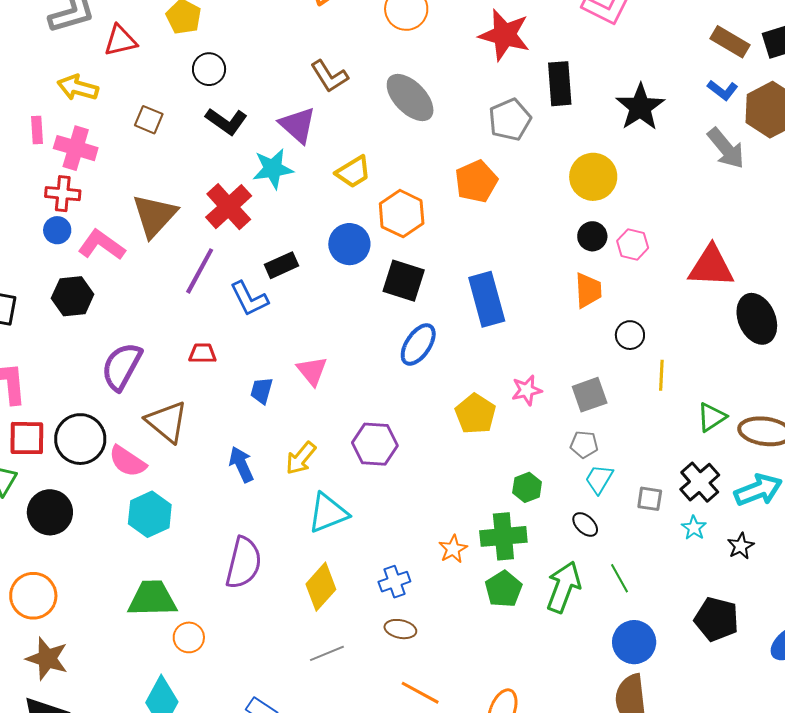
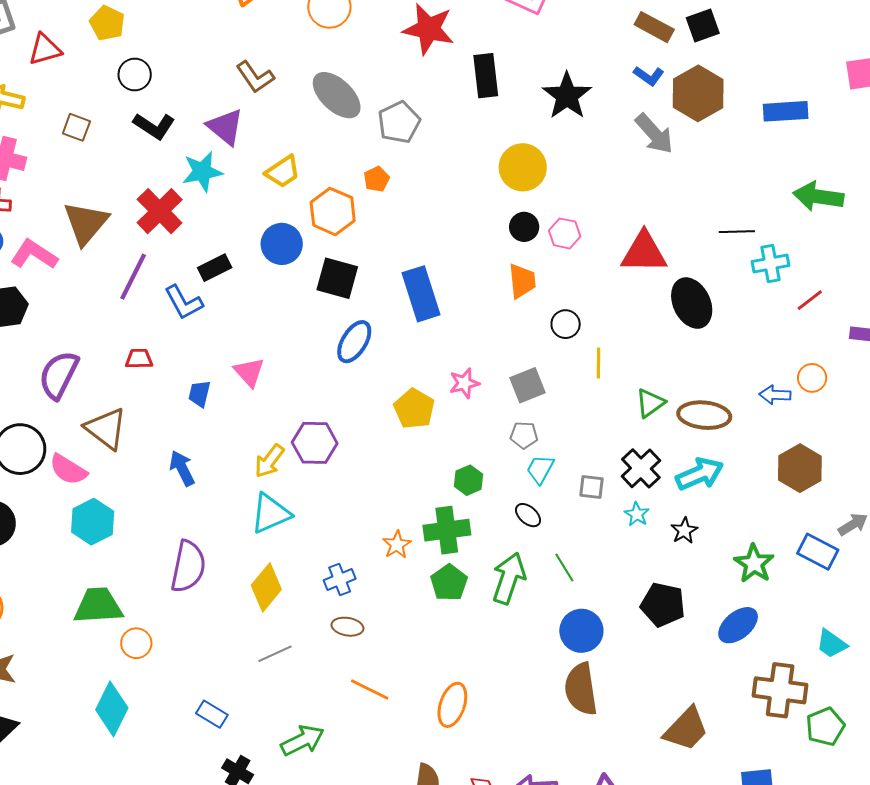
gray pentagon: (510, 120) -> (399, 122), moved
orange pentagon: (476, 181) -> (377, 179), moved, size x0.6
yellow arrow: (301, 458) -> (269, 461), moved

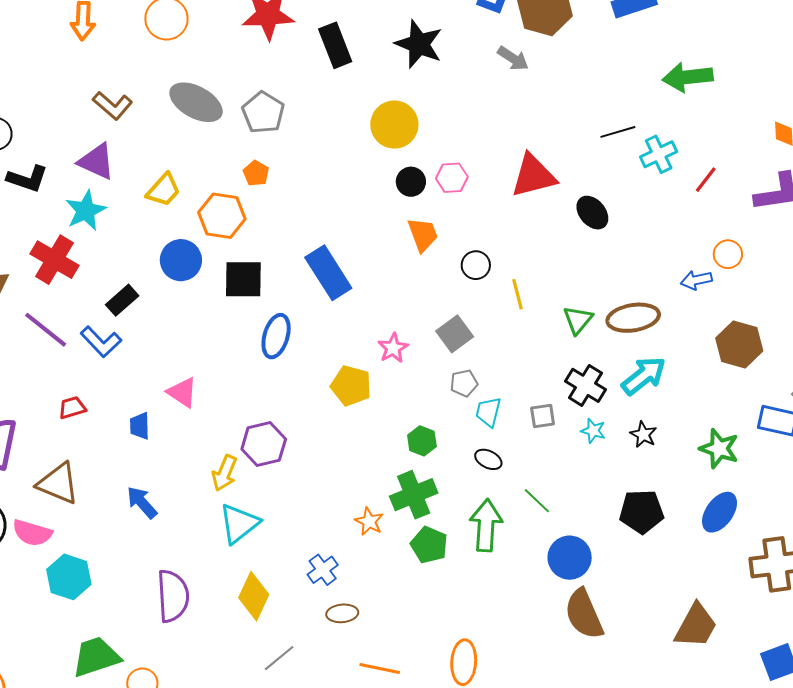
gray arrow: (654, 134) -> (513, 58), size x0.7
purple line: (133, 277) -> (46, 330), turned -63
black ellipse: (692, 303) -> (592, 213), size x0.7

